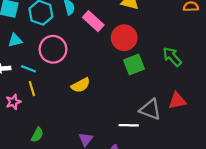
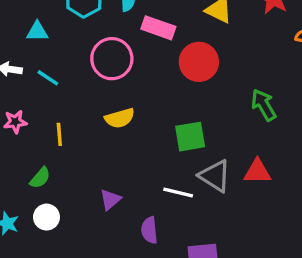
pink rectangle: (93, 21) -> (158, 28), turned -35
pink circle: (53, 49) -> (112, 59), moved
green square: (134, 64) -> (190, 137), moved
yellow line: (32, 89) -> (59, 134), moved

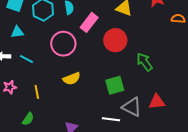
pink rectangle: (158, 28) -> (89, 22), turned -66
green arrow: (264, 105) -> (145, 62), moved

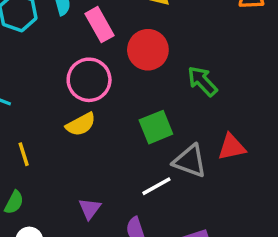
pink rectangle: (89, 22) -> (99, 25), turned -60
pink circle: (63, 44) -> (89, 80), moved
white line: (111, 119) -> (156, 186), turned -30

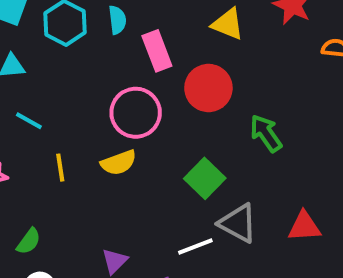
green square: (156, 127) -> (205, 178), turned -32
red triangle: (232, 147) -> (304, 227), moved
yellow line: (24, 154) -> (60, 168), moved

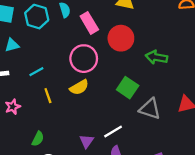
cyan line: (29, 121) -> (36, 72), moved, turned -48
green arrow: (266, 133) -> (156, 57), turned -35
white line: (195, 247) -> (113, 131), moved

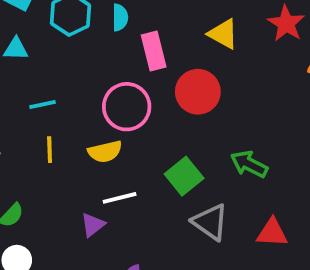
green arrow: (156, 57) -> (249, 164), moved
white line: (113, 131) -> (120, 198), moved
purple triangle: (87, 141) -> (93, 225), moved

